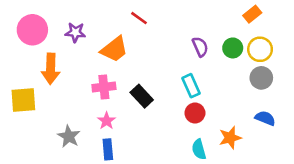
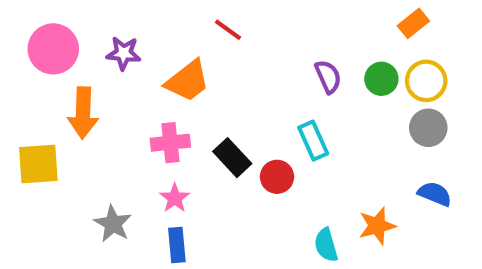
red circle: (195, 113) -> (277, 177), moved

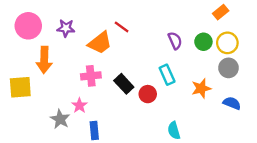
red line: (228, 30) -> (122, 27), moved
pink star: (175, 198) -> (79, 105), moved
orange star: (377, 226) -> (201, 88), moved

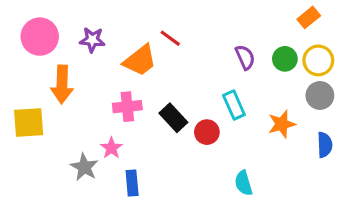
blue semicircle: (232, 103) -> (325, 145), turned 66

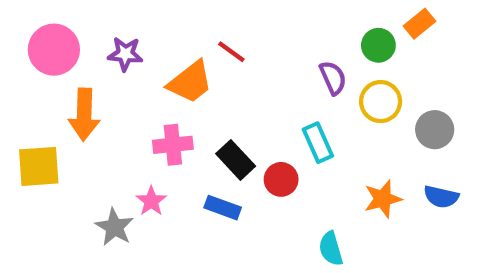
green circle: (285, 59) -> (378, 45), moved
yellow circle: (318, 60) -> (381, 102), moved
orange star: (282, 124) -> (383, 199), moved
blue semicircle: (325, 145) -> (441, 197), turned 105
blue rectangle: (132, 183) -> (223, 208), moved, turned -65

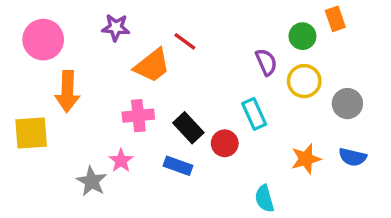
orange rectangle: (420, 24) -> (335, 19), turned -70
purple star: (125, 54) -> (116, 27), moved

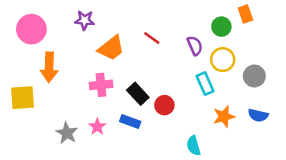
red line: (185, 41) -> (152, 38), moved
cyan rectangle: (254, 114) -> (205, 84), moved
pink star: (121, 161) -> (97, 127), moved

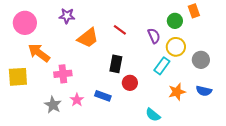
orange arrow: (49, 67) -> (39, 53), turned 125
cyan rectangle: (205, 84) -> (162, 66), turned 60
pink cross: (101, 85) -> (63, 74), moved
black rectangle: (138, 94) -> (116, 64), moved, turned 54
cyan semicircle: (194, 146) -> (153, 115), turned -35

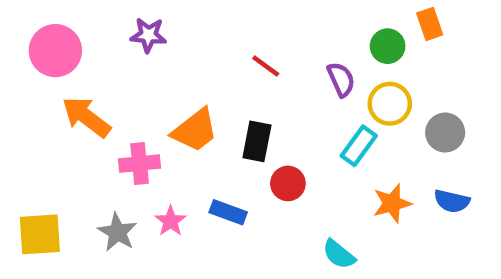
orange trapezoid: (88, 38) -> (195, 130), moved
yellow square: (18, 77) -> (40, 234), moved

